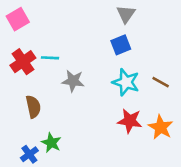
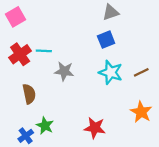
gray triangle: (126, 14) -> (111, 12), turned 36
brown line: (161, 82) -> (141, 72), turned -56
red star: (130, 121) -> (95, 128), moved

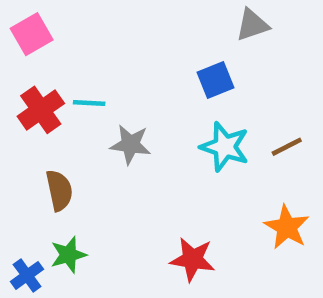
gray triangle: (111, 12) -> (252, 25), moved
green star: (45, 126) -> (68, 255), moved, turned 30
blue cross: (26, 136) -> (27, 275), moved

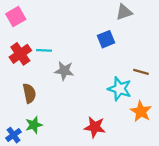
cyan star: (225, 147) -> (120, 89), moved
brown line: (287, 147) -> (141, 72), turned 42

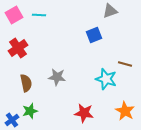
cyan line: (44, 50) -> (39, 15), moved
gray star: (64, 71) -> (57, 77), moved
orange star: (141, 111) -> (125, 111), moved

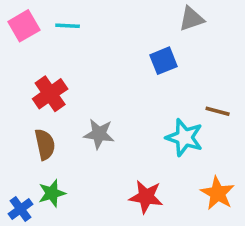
red cross: (18, 48) -> (50, 94), moved

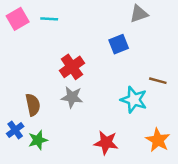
red cross: (50, 94) -> (72, 67), moved
blue cross: (20, 209) -> (15, 130), moved

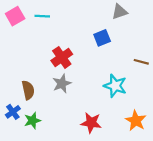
brown line: (158, 81) -> (141, 62), moved
gray star: (72, 97) -> (62, 84), turned -30

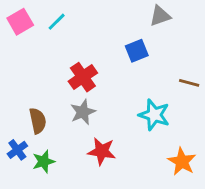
cyan line: (42, 16) -> (57, 22), turned -48
red star: (91, 123) -> (102, 151), moved

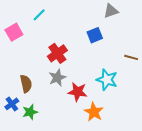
pink square: (20, 22) -> (14, 32), moved
red star: (102, 151) -> (78, 92), moved
orange star: (182, 161) -> (94, 112), moved

